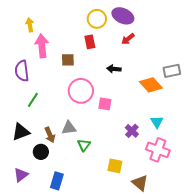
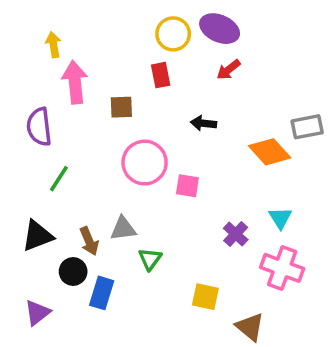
blue rectangle: (57, 181) -> (102, 293), moved

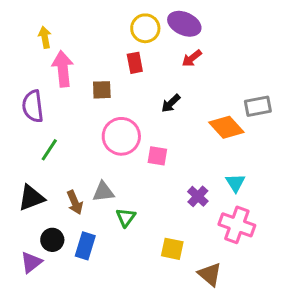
black arrow: (203, 123) -> (171, 103), turned -50
black circle: (73, 272) -> (52, 240), moved

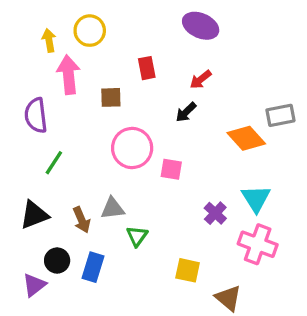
yellow circle: (145, 28) -> (90, 31), moved
red arrow: (192, 58) -> (201, 80), moved
cyan triangle: (235, 183) -> (256, 199), size x1.4

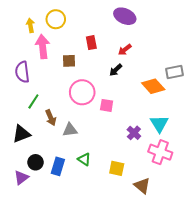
brown arrow: (82, 220) -> (51, 118), moved
green triangle: (137, 236) -> (84, 159), moved, turned -32

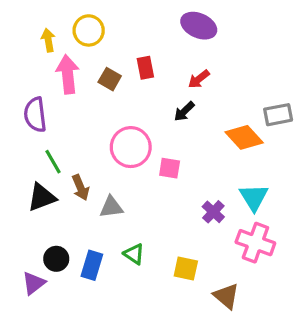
brown square: (69, 61) -> (110, 79), moved, turned 32
green line: (33, 101) -> (53, 162), turned -63
black triangle: (21, 134) -> (42, 197), moved

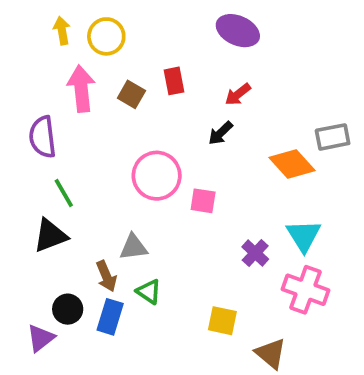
yellow arrow: (48, 40) -> (62, 31), moved
brown arrow: (81, 188) -> (106, 276), moved
green triangle: (134, 254) -> (149, 292), moved

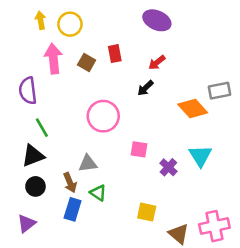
pink square: (203, 201) -> (139, 149), moved
pink cross: (306, 290) -> (214, 226), moved, turned -32
black circle: (68, 309) -> (35, 186), moved

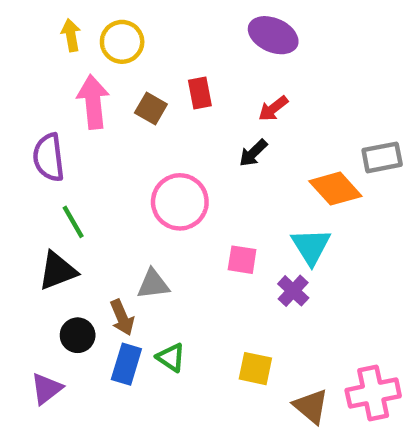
cyan triangle: (200, 156) -> (311, 246), moved
black circle: (35, 186) -> (78, 335), moved
green triangle: (98, 193) -> (171, 357), moved

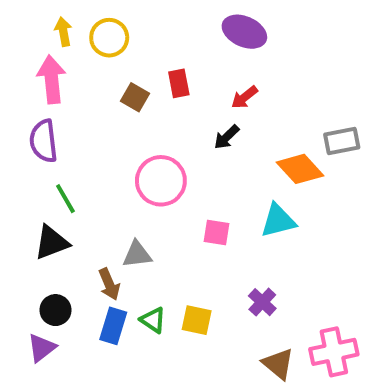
pink arrow: (93, 102) -> (52, 79), moved
cyan triangle: (311, 246) -> (278, 221), turned 48
purple cross: (293, 291) -> (262, 302), moved
black circle: (78, 335) -> (55, 310), moved
yellow square: (255, 369) -> (197, 320), moved

